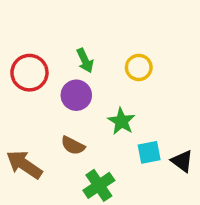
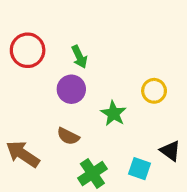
yellow circle: (139, 67) -> (154, 91), moved
red circle: (29, 73) -> (28, 50), moved
cyan square: (149, 152) -> (139, 169), moved, turned 30

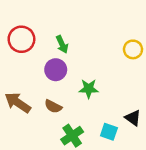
yellow circle: (154, 91) -> (133, 49), moved
green star: (113, 114) -> (89, 89), turned -30
brown arrow: (23, 154) -> (18, 103), moved

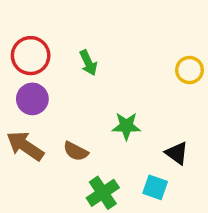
purple circle: (56, 70) -> (32, 99), moved
black triangle: (133, 118) -> (177, 153), moved

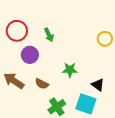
purple circle: (32, 99) -> (30, 55), moved
cyan square: (155, 187) -> (86, 104), size x1.5

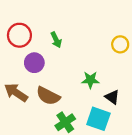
green star: (70, 70) -> (90, 80), moved
brown semicircle: (42, 84) -> (48, 96), size x1.5

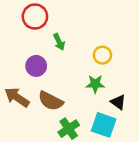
red circle: (19, 35) -> (35, 17), moved
yellow circle: (120, 44) -> (102, 55), moved

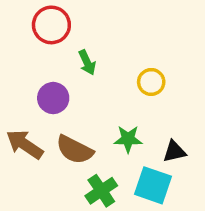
green star: (95, 84) -> (128, 139), moved
black triangle: (118, 102) -> (174, 151), turned -49

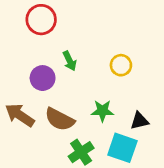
green arrow: (87, 62) -> (70, 61), moved

